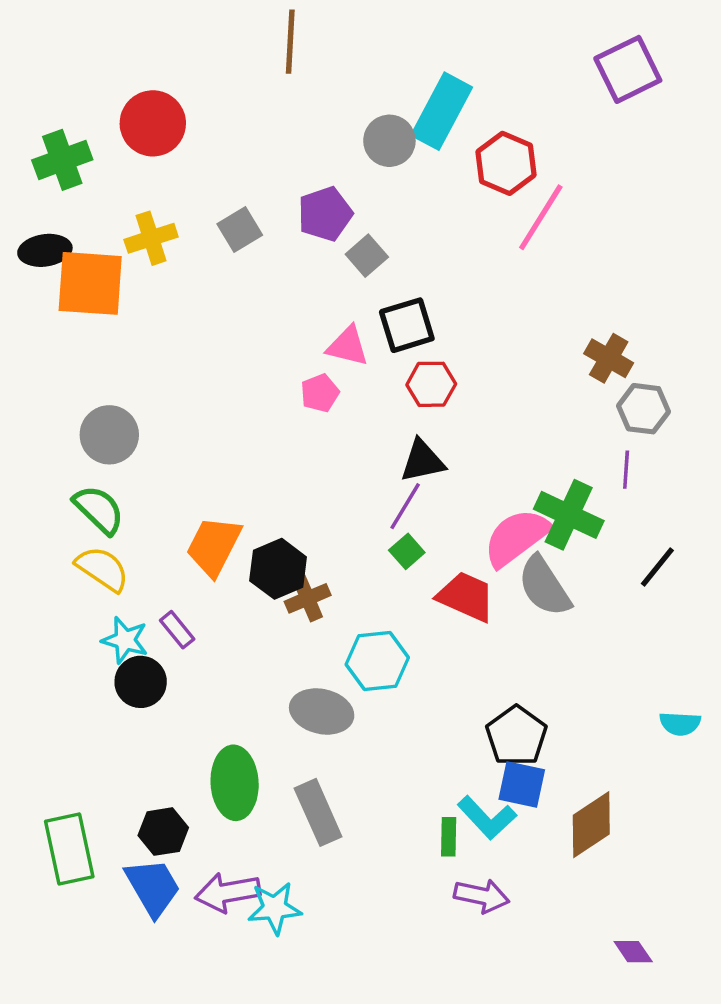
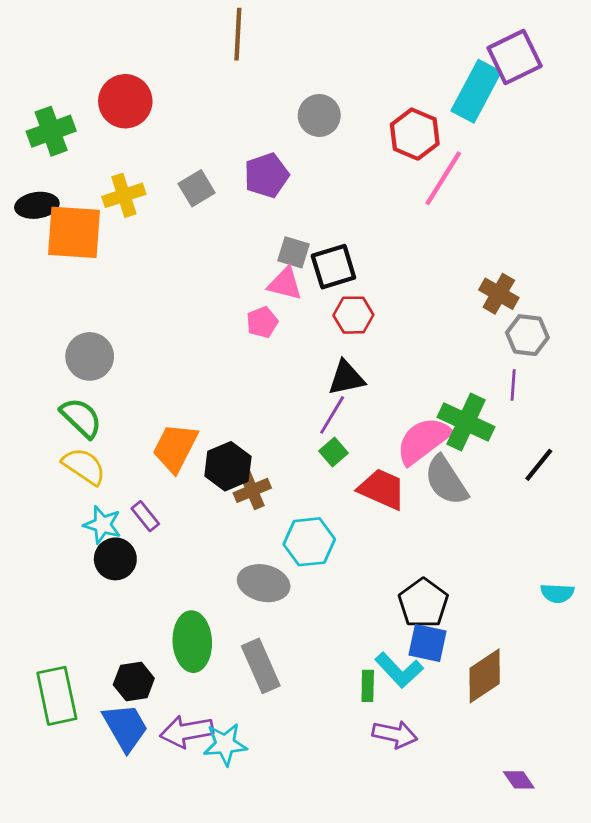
cyan rectangle: (442, 111) -> (476, 91), moved
gray square: (367, 256) -> (294, 252), moved, turned -32

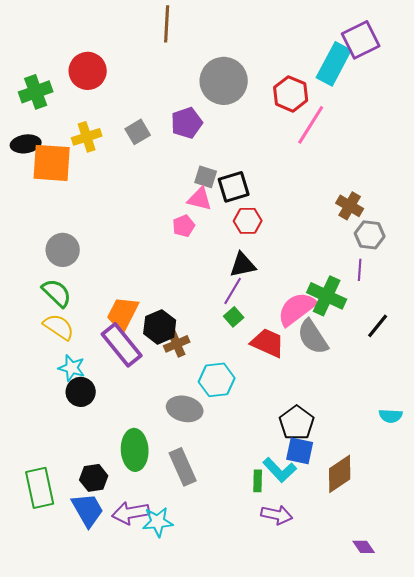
gray circle: (319, 115) -> (224, 81), size x1.6
purple rectangle: (145, 516) -> (122, 345), moved, size x2.0

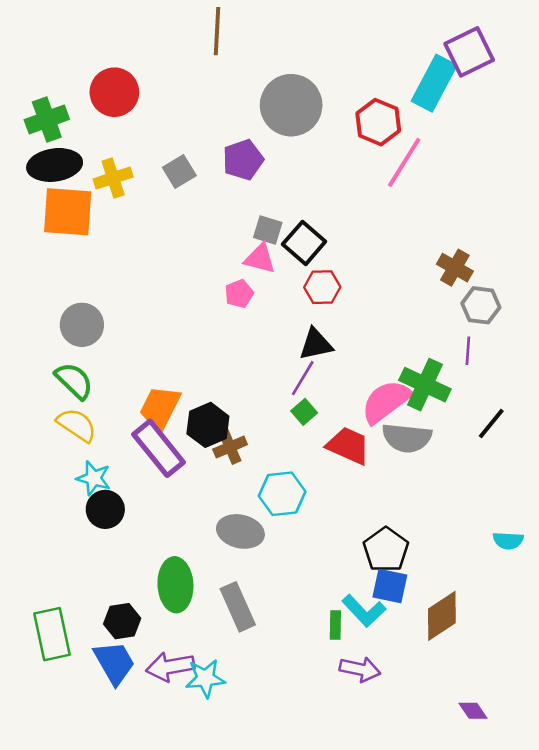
black ellipse: (26, 144) -> (55, 165), moved, size x1.4
black square: (234, 187) -> (304, 243), turned -32
gray semicircle: (313, 337) -> (407, 438), turned -51

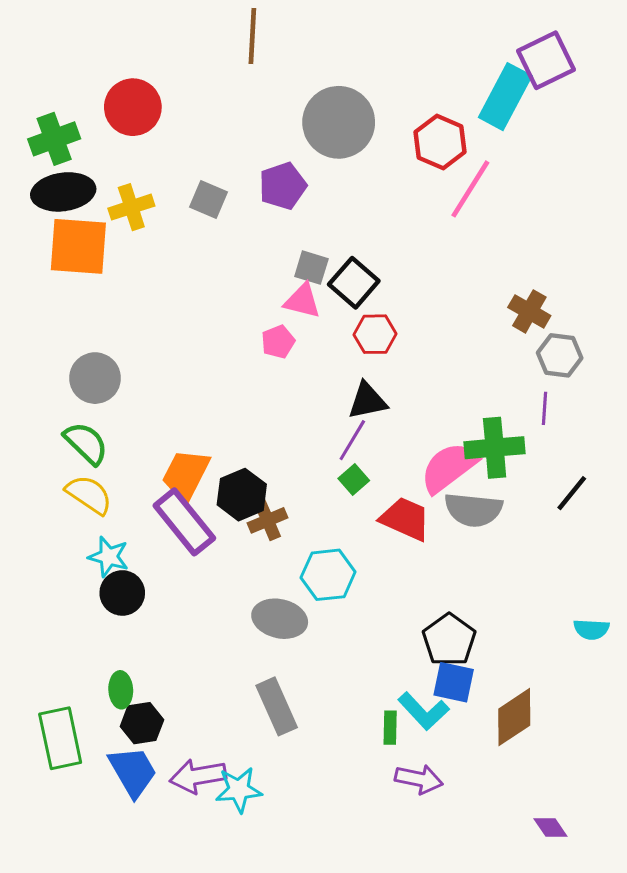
gray square: (179, 171) -> (209, 199), turned -36
green cross: (425, 385) -> (495, 448), turned -30
green ellipse: (175, 585) -> (121, 690), moved, size x0.6

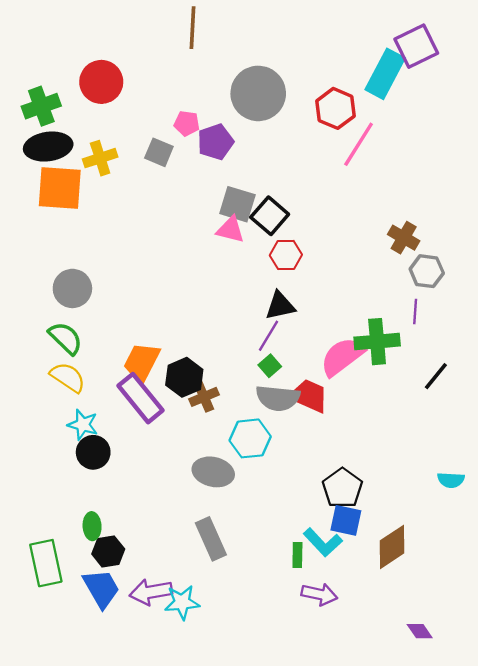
gray square: (311, 268) -> (237, 204), size x1.4
pink pentagon: (278, 342) -> (187, 123), moved, turned 30
gray semicircle: (473, 510) -> (278, 398), moved

